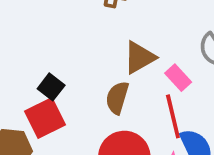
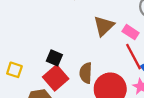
brown semicircle: (117, 98) -> (86, 73), moved

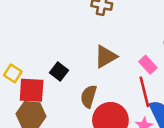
brown triangle: (104, 26) -> (106, 57), moved
red square: (56, 78) -> (32, 90), moved, turned 30

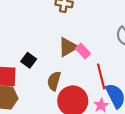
pink rectangle: (148, 65) -> (83, 51), moved

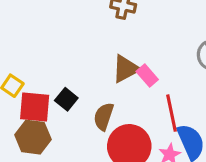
black square: (29, 60) -> (66, 99), moved

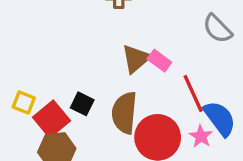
red square: (35, 107) -> (51, 119), turned -32
brown semicircle: (104, 117) -> (124, 113), size x1.4

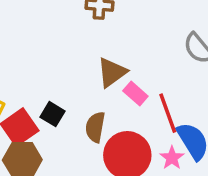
pink rectangle: (159, 61) -> (135, 93), moved
brown semicircle: (124, 113) -> (95, 127), size x0.7

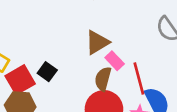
brown semicircle: (95, 127) -> (103, 79), moved

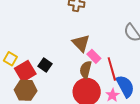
brown triangle: (97, 42) -> (81, 43), turned -42

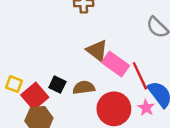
pink rectangle: (94, 56) -> (116, 64), size x1.5
brown semicircle: (86, 70) -> (84, 88), moved, turned 78

